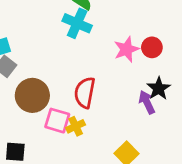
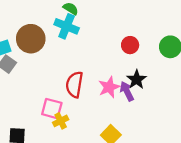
pink star: (126, 49) -> (109, 87), moved
brown circle: (32, 95) -> (31, 39), moved
yellow cross: (76, 126) -> (61, 121), moved

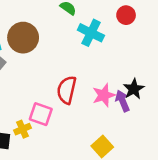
cyan cross: (67, 26) -> (91, 33), moved
red circle: (130, 45) -> (126, 15), moved
yellow cross: (61, 121) -> (23, 129), moved

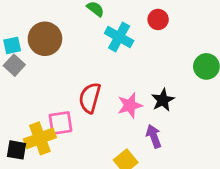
purple arrow: (123, 101) -> (154, 136), moved
pink square: (41, 114) -> (60, 123), turned -30
yellow cross: (23, 129) -> (40, 138), size x1.6

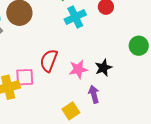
cyan cross: (119, 37) -> (75, 17), turned 30

